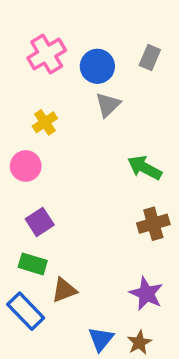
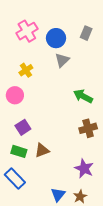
brown triangle: (64, 290) -> (42, 150), moved

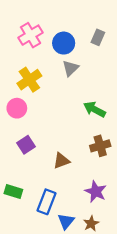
yellow cross: (26, 70) -> (29, 80), size x1.5
brown triangle: (42, 150) -> (61, 161), moved
green rectangle: (19, 151) -> (13, 192), moved
blue rectangle: (15, 178) -> (47, 202), moved, turned 65

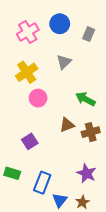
blue circle: (64, 43) -> (60, 24), moved
pink circle: (17, 108) -> (38, 98), moved
purple square: (26, 145) -> (30, 141), moved
brown triangle: (61, 161) -> (67, 125), moved

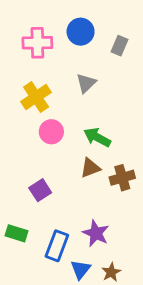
pink cross: (28, 32) -> (37, 43), turned 30
green arrow: (86, 99) -> (97, 137), moved
purple star: (87, 173) -> (96, 233), moved

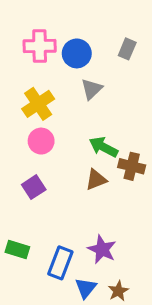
blue circle: (81, 32) -> (77, 53), moved
pink circle: (51, 132) -> (41, 141), moved
brown cross: (122, 178) -> (132, 166), moved, turned 30
purple square: (40, 190) -> (34, 187), moved

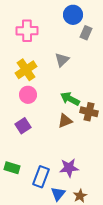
blue circle: (77, 53) -> (73, 15), moved
purple star: (102, 249) -> (69, 168), turned -30

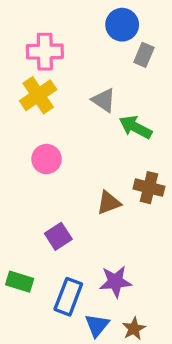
gray triangle: (62, 60) -> (104, 100), turned -42
yellow cross: (26, 70) -> (38, 95), moved
green arrow: (70, 99) -> (136, 127), moved
purple square: (23, 126) -> (58, 236), moved

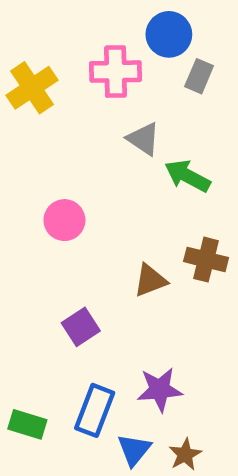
pink cross: (45, 52) -> (116, 72), moved
yellow cross: (38, 95) -> (32, 88), moved
green rectangle: (20, 282) -> (27, 424), moved

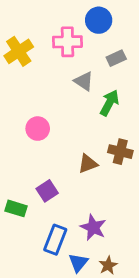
gray rectangle: (199, 76) -> (116, 58), moved, turned 42
green arrow: (187, 176) -> (109, 103), turned 90
purple star: (160, 390) -> (93, 227), turned 30
green rectangle: (27, 424) -> (16, 208), moved

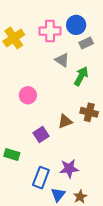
blue circle: (99, 20) -> (76, 25), moved
purple square: (47, 191) -> (41, 134), moved
purple star: (93, 227) -> (69, 169), turned -30

